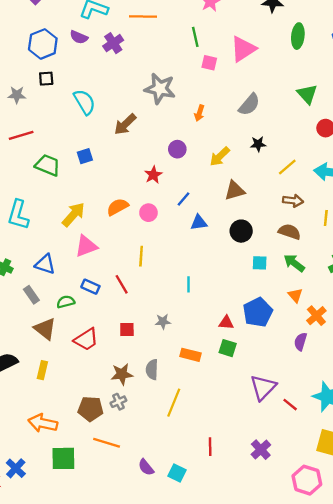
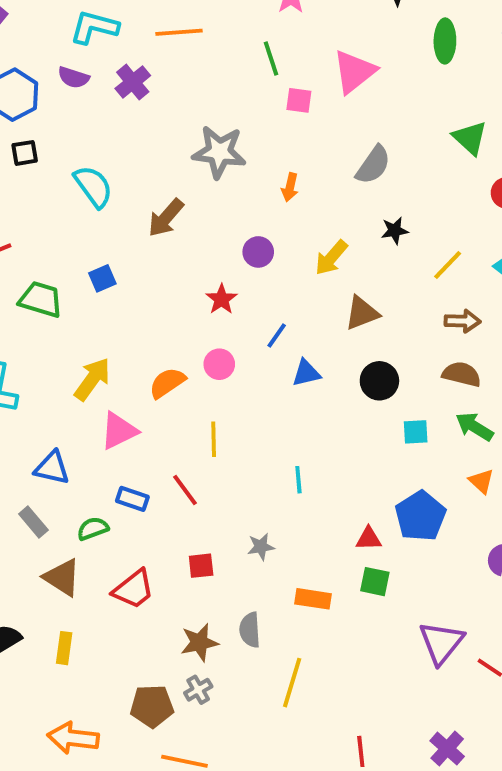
orange semicircle: (118, 207) -> (167, 383), moved

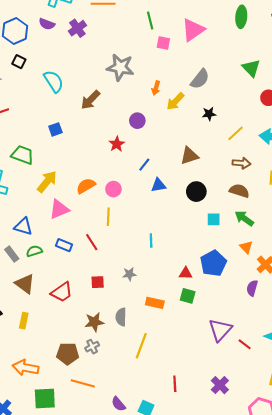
black square: (25, 153) -> (19, 62), turned 32
yellow arrow: (331, 258) -> (175, 101), moved
green trapezoid: (41, 299) -> (23, 155), moved
pink circle: (219, 364) -> (113, 189), moved
green semicircle: (93, 529) -> (34, 251), moved

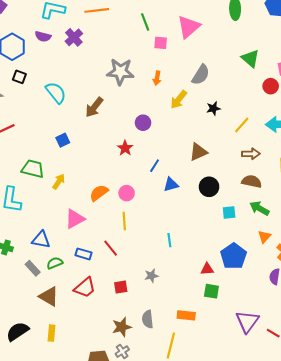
orange arrow: (156, 88) -> (157, 78), moved
yellow arrow: (47, 182) -> (59, 182), moved, size x0.7
orange triangle: (246, 247) -> (264, 237), turned 32
red trapezoid: (62, 292) -> (85, 288), moved
orange rectangle: (155, 303) -> (186, 315), moved

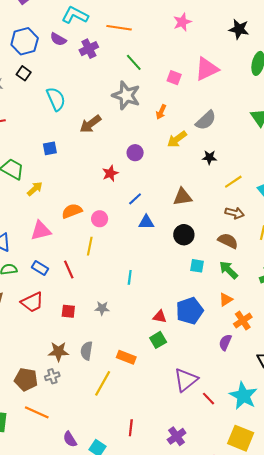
green line: (145, 22) -> (134, 62), moved, turned -36
green square: (211, 291) -> (158, 340), turned 35

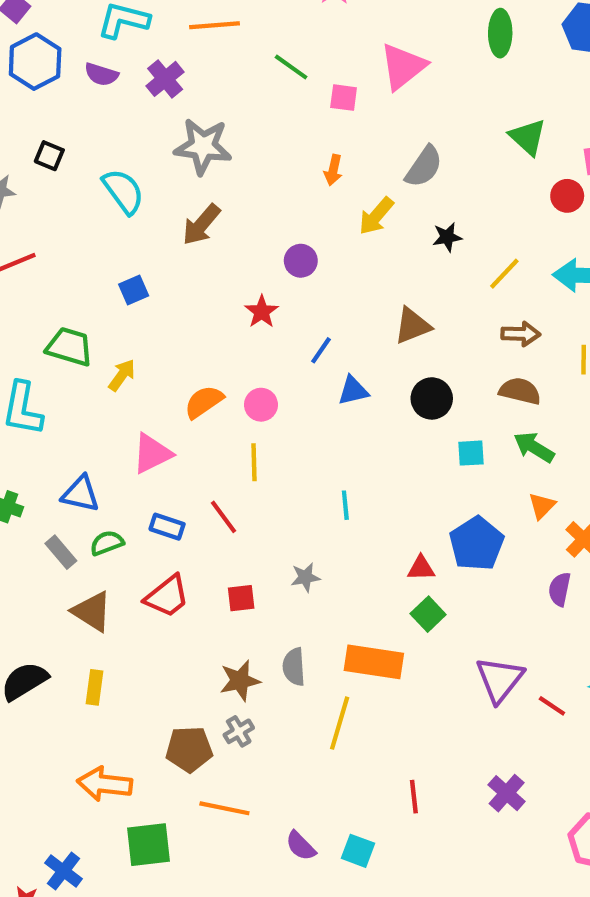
blue hexagon: (25, 41) -> (35, 62), moved
green line: (134, 62) -> (291, 67), moved
gray star: (126, 95) -> (203, 146), moved
orange rectangle: (126, 357) -> (374, 662), size x1.5

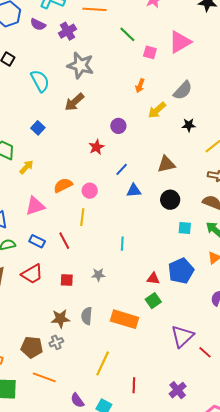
blue square: (134, 290) -> (38, 128), turned -32
yellow line: (340, 723) -> (103, 363), moved

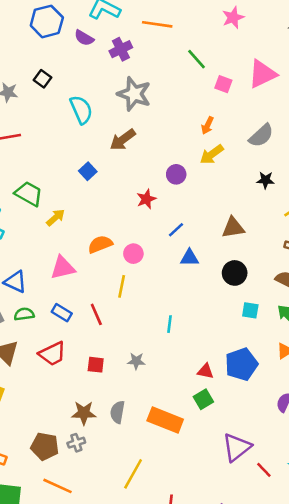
yellow arrow: (157, 110) -> (212, 154), moved
blue square: (38, 128) -> (88, 171), moved

